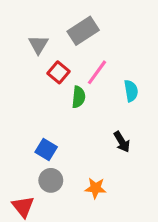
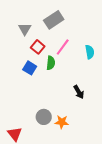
cyan semicircle: (131, 91) -> (90, 52), moved
blue square: (46, 150) -> (30, 68), moved
gray circle: (51, 180) -> (44, 117), moved

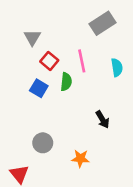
gray rectangle: (54, 20) -> (103, 23), moved
pink line: (63, 47) -> (82, 61), turned -48
gray circle: (44, 117) -> (43, 143), moved

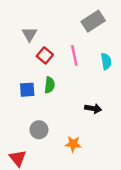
green semicircle: (66, 82) -> (50, 85), moved
blue square: (39, 88) -> (27, 90), moved, turned -35
black arrow: (103, 119) -> (93, 109), turned -49

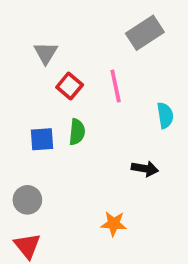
cyan semicircle: (106, 61) -> (165, 115), moved
gray circle: (39, 130) -> (27, 200), moved

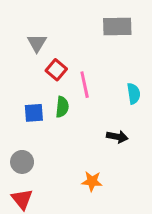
gray rectangle: (145, 33) -> (117, 27), turned 32
pink line: (116, 86) -> (85, 85), moved

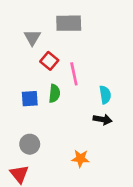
gray rectangle: (117, 27) -> (69, 23), moved
cyan semicircle: (134, 94) -> (105, 95), moved
gray circle: (22, 162) -> (30, 144), moved

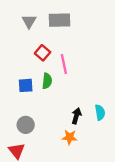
gray triangle: (32, 38) -> (29, 21), moved
cyan semicircle: (105, 95) -> (100, 112), moved
black arrow: (103, 119) -> (76, 116), moved, turned -84

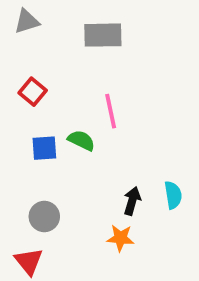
gray triangle: (29, 21) -> (27, 21), moved, turned 42
red square: (43, 53) -> (33, 92), moved
green semicircle: (47, 81) -> (81, 140), turned -70

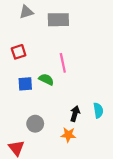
gray triangle: (27, 21) -> (26, 12), moved
red square: (33, 92) -> (19, 52), turned 32
gray circle: (44, 217) -> (35, 124), moved

